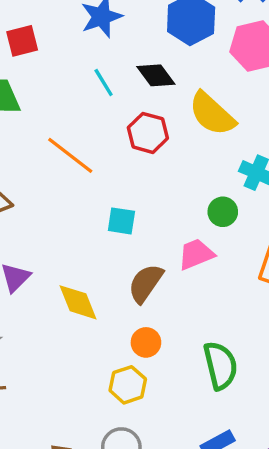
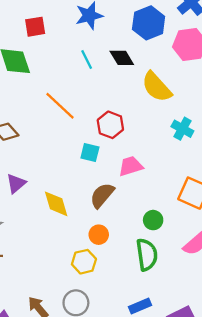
red hexagon: (148, 133) -> (110, 125), moved
green circle: (223, 212) -> (153, 220), moved
pink trapezoid: (196, 254) -> (131, 166), moved

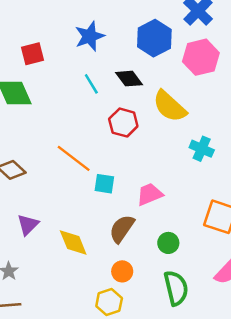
orange line: (60, 106) -> (74, 158), moved
red hexagon: (110, 125) -> (123, 123), moved
green circle: (153, 220) -> (168, 243), moved

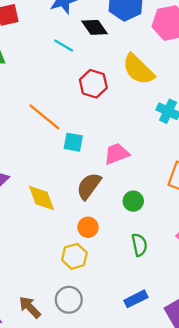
black diamond: (129, 79) -> (95, 27), moved
cyan line: (91, 84) -> (64, 45), turned -30
green semicircle: (176, 288) -> (139, 245), size x0.7

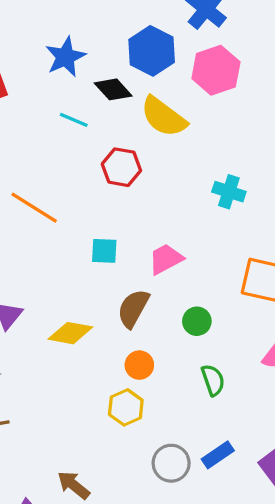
yellow semicircle: (138, 69) -> (164, 117), moved
orange line: (44, 117) -> (34, 208), moved
yellow diamond: (41, 198) -> (70, 333), turned -52
gray circle: (69, 300) -> (171, 463), moved

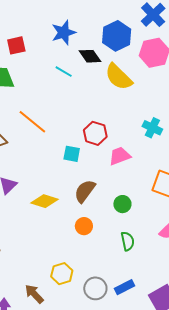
red hexagon: (121, 167) -> (95, 133), moved
pink trapezoid: (166, 259) -> (120, 156), moved
yellow hexagon: (126, 407) -> (62, 274), moved

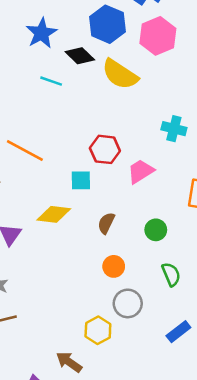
brown semicircle: (85, 191) -> (106, 223), size x0.7
yellow diamond: (45, 201) -> (54, 214), moved
gray circle: (95, 288) -> (128, 303), moved

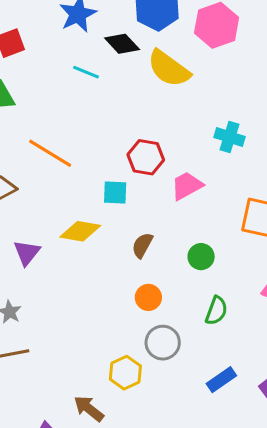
green semicircle: (171, 274) -> (216, 311), turned 40

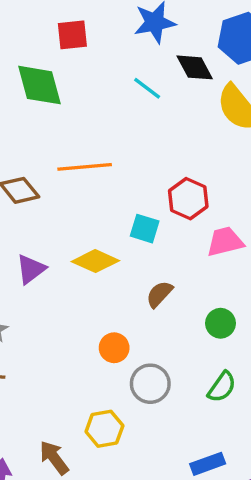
orange line: (50, 153) -> (85, 167), turned -51
orange circle: (148, 297) -> (114, 348), moved
gray circle: (163, 343) -> (150, 384), moved

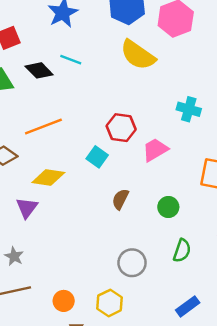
black diamond: (195, 67) -> (39, 70), moved
cyan square: (145, 229) -> (97, 157), turned 35
yellow diamond: (95, 261) -> (48, 177), moved
orange circle: (114, 348) -> (64, 301), moved

